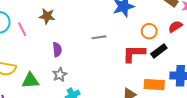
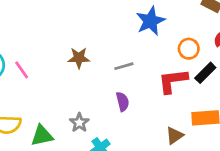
brown star: (47, 16) -> (79, 58), moved
purple semicircle: (57, 50) -> (122, 102), moved

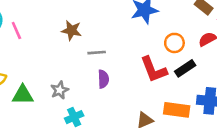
gray line: (124, 66) -> (97, 53), moved
red L-shape: (173, 81) -> (154, 70), turned -116

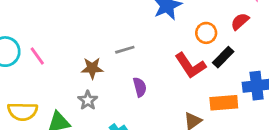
brown star: (71, 30) -> (92, 68), moved
gray line: (97, 53) -> (125, 50), moved
gray star: (60, 90) -> (88, 100), moved

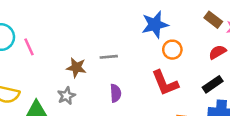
orange circle: (206, 33) -> (172, 50), moved
black rectangle: (223, 57) -> (213, 84), moved

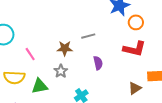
pink line: (29, 47) -> (30, 54), moved
red L-shape: (165, 83) -> (134, 49), turned -45

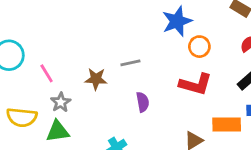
pink line: (30, 54) -> (47, 73), moved
gray star: (61, 71) -> (61, 102), moved

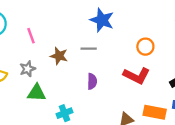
blue star: (177, 21) -> (102, 20), moved, turned 30
pink line: (47, 73) -> (31, 36), moved
green triangle: (58, 131) -> (37, 93), moved

